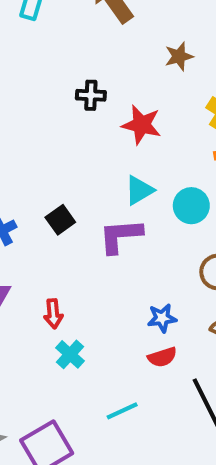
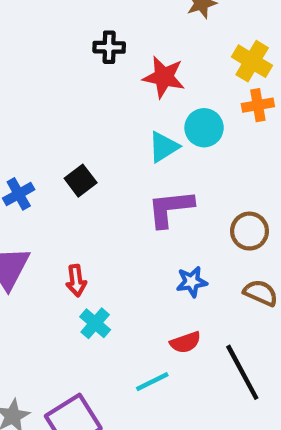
cyan circle: (191, 206) -> (204, 128), moved
purple L-shape: (120, 236) -> (170, 208), moved
red semicircle: (162, 357) -> (185, 342), moved

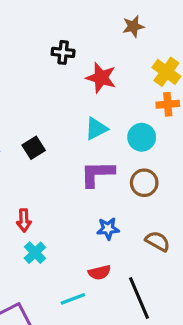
cyan circle: (204, 128) -> (142, 137), moved
brown circle: (250, 231) -> (144, 183), moved

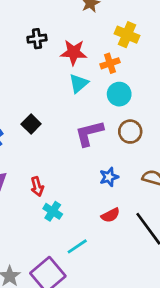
orange cross: (168, 104) -> (110, 63), moved
cyan triangle: (96, 129) -> (79, 83), moved
cyan line: (73, 299) -> (77, 246), moved

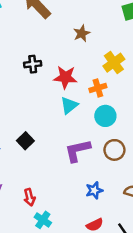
yellow cross: (127, 35) -> (114, 63), turned 30

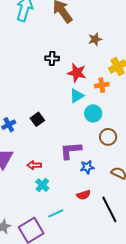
cyan circle: (105, 116) -> (93, 113), moved
purple L-shape: (78, 151) -> (71, 151), moved
red arrow: (29, 197) -> (34, 165), turned 96

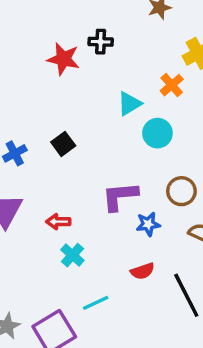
black cross: (52, 58) -> (101, 42), moved
red star: (77, 73) -> (63, 59), moved
orange cross: (102, 85) -> (172, 85), turned -32
brown circle: (108, 137) -> (181, 191), moved

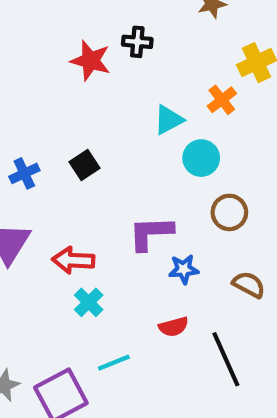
brown circle: (181, 191) -> (229, 212), moved
red arrow: (58, 222) -> (73, 260), size x1.4

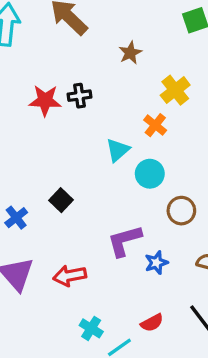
red star: (91, 61) -> (45, 100), moved
cyan cross: (89, 302) -> (91, 328), moved
red semicircle: (174, 327) -> (152, 323), moved

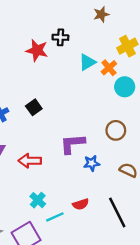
red star: (45, 100) -> (37, 50), moved
cyan triangle: (118, 150) -> (87, 62), moved
cyan circle: (150, 174) -> (125, 87), moved

